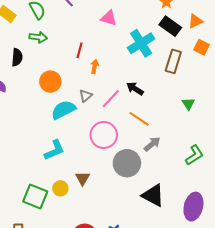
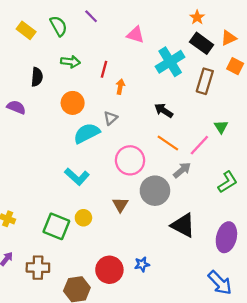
green arrow: (38, 37) -> (70, 62), moved
pink line: (111, 99) -> (199, 145), moved
cyan L-shape: (54, 150) -> (77, 177), turned 65
brown triangle: (83, 178) -> (120, 205), moved

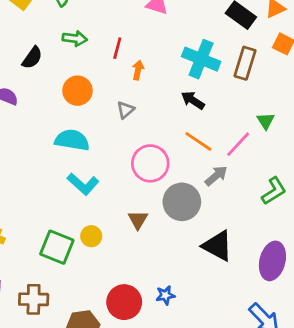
cyan cross: (170, 62) -> (201, 59), moved, turned -36
black semicircle: (37, 77) -> (32, 58), turned 30
cyan semicircle: (87, 133) -> (72, 140), moved, turned 36

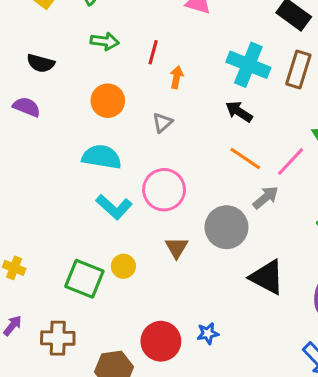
black semicircle: (32, 58) -> (41, 63), moved, turned 70
pink circle: (150, 163) -> (164, 190), moved

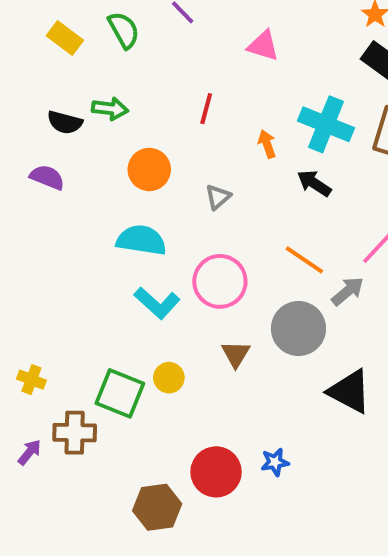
green arrow: (105, 41) -> (110, 109), moved
orange arrow: (177, 77) -> (267, 144), moved, turned -30
orange line: (245, 158) -> (304, 260), moved
brown cross: (58, 338) -> (75, 433), moved

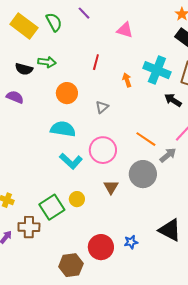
yellow rectangle: (65, 38) -> (24, 26), size x1.5
black arrow: (314, 183) -> (173, 100), moved
black triangle: (350, 391) -> (170, 230), moved
green square: (120, 393) -> (52, 207), turned 35

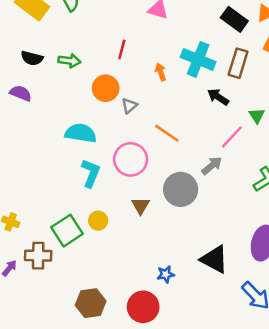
green arrow: (47, 62) -> (69, 61), moved
orange circle: (67, 93) -> (106, 88), moved
orange line: (146, 139) -> (167, 133), moved
cyan L-shape: (71, 161) -> (91, 173), turned -110
red circle: (101, 247) -> (143, 307), moved

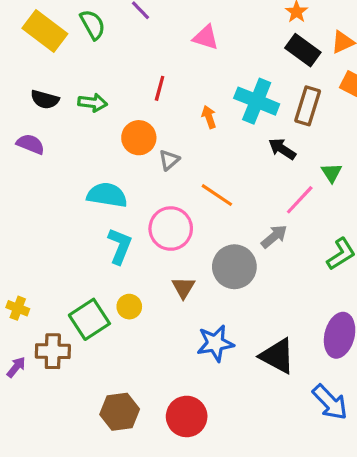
blue star: (166, 274) -> (215, 343), moved, size x1.6

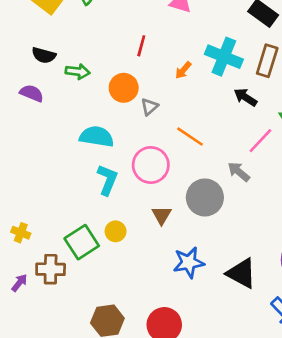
green arrow: (93, 103) -> (78, 72), moved
orange arrow: (209, 117) -> (183, 70), turned -120
gray arrow: (274, 236) -> (239, 172), turned -100

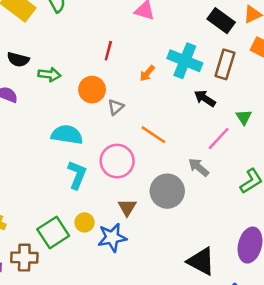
blue star: (189, 262) -> (112, 237), moved

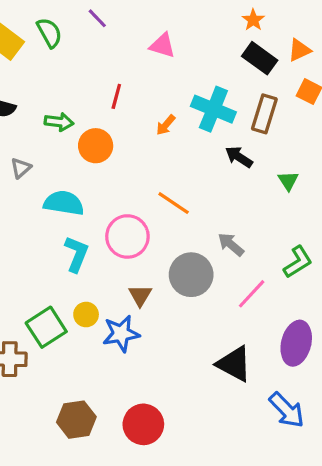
green arrow: (49, 75) -> (59, 122), moved
gray triangle: (116, 107) -> (21, 168), moved
pink line: (219, 138) -> (252, 294), moved

